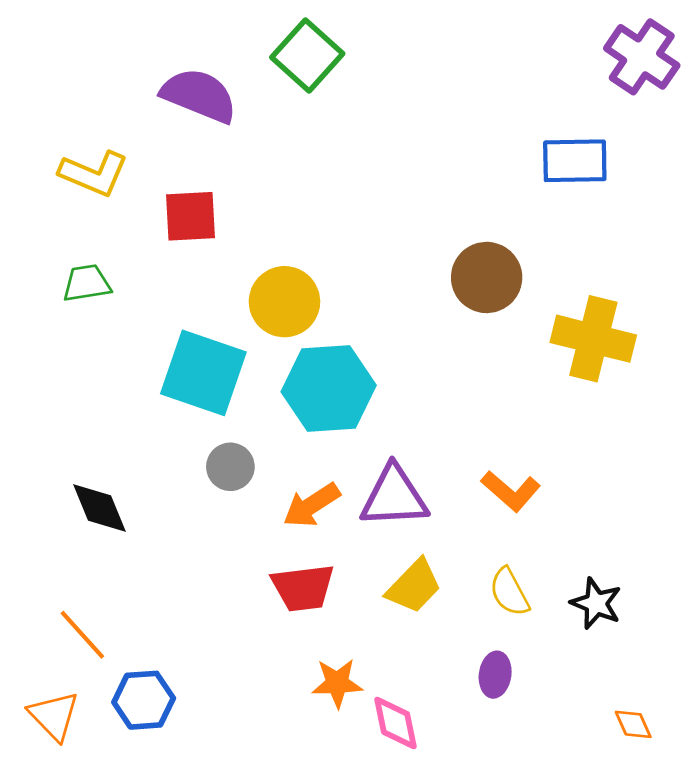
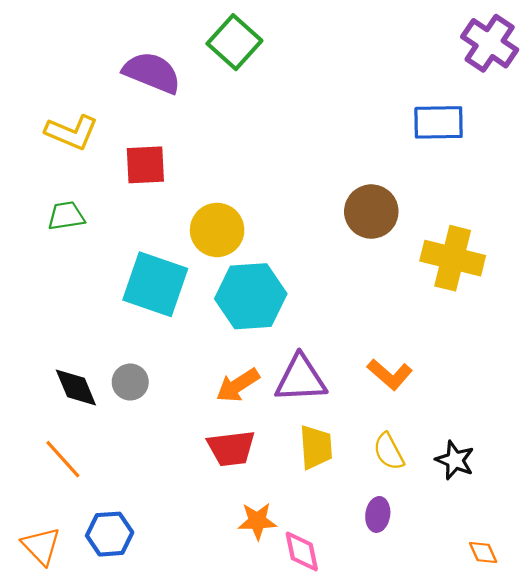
gray circle: (230, 467) -> (130, 382), moved
yellow trapezoid: (414, 586) -> (316, 447), turned -48
orange line: (82, 635) -> (63, 459), moved

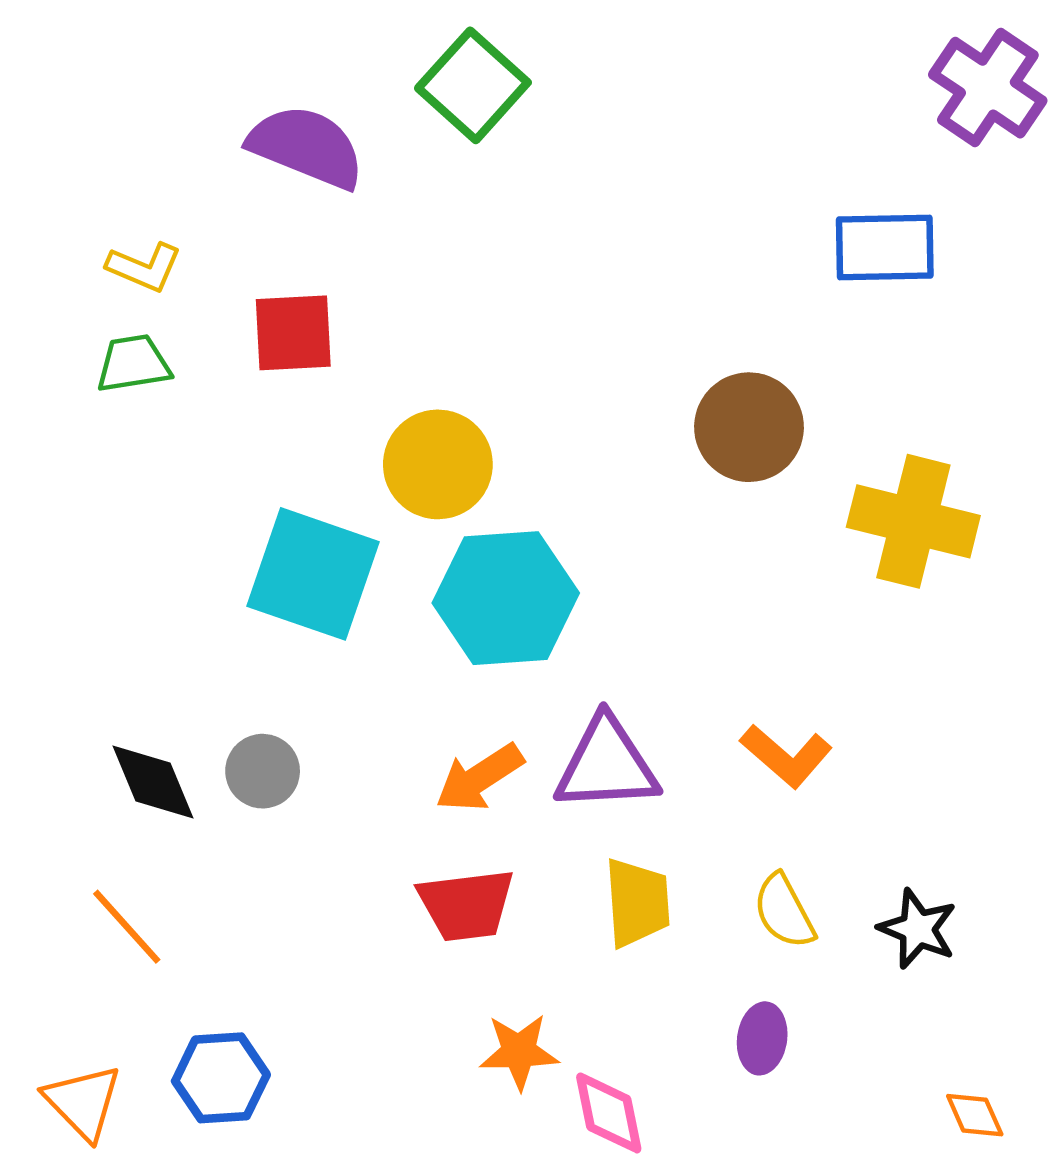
yellow L-shape: (72, 132) -> (144, 267), size x0.7
green trapezoid: (66, 216) -> (133, 364), moved

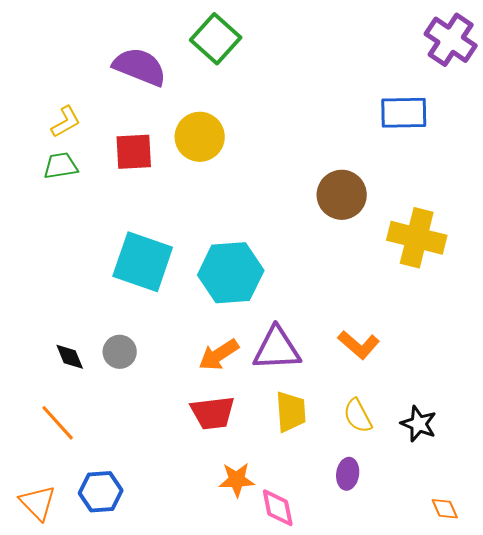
yellow L-shape: (144, 267) -> (66, 122), turned -52
yellow circle: (438, 464) -> (200, 137), moved
black diamond: (153, 782) -> (70, 357), size x0.7

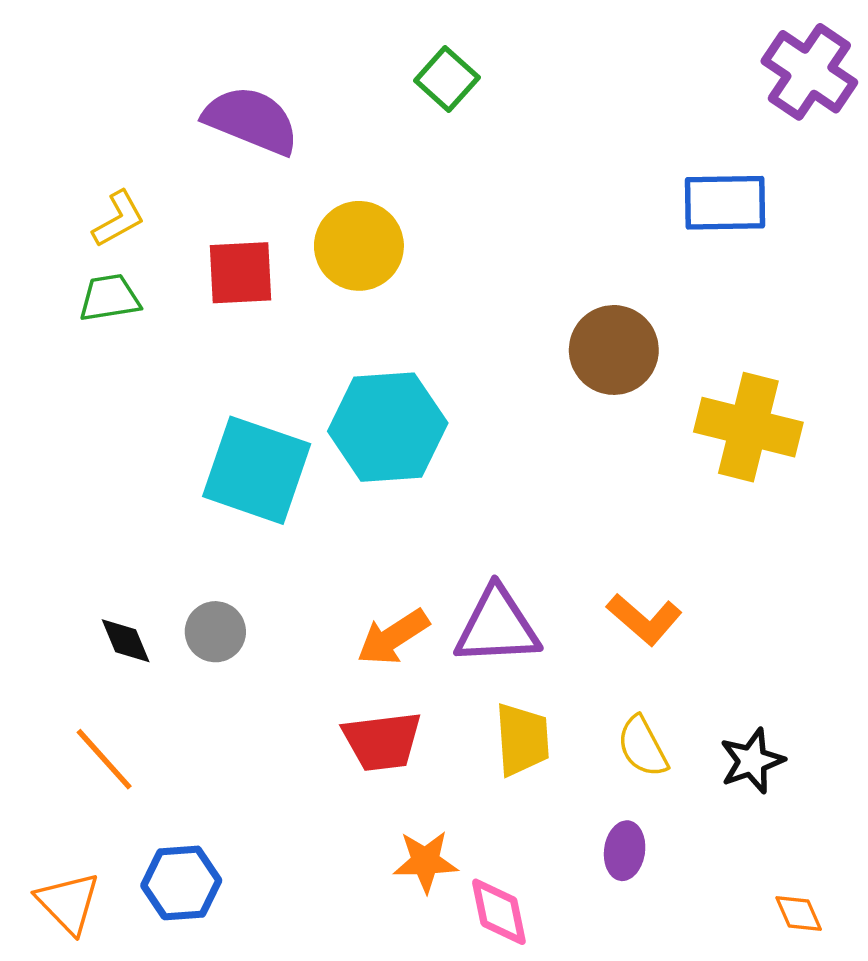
green square: (216, 39) -> (447, 79), moved, size x0.7
cyan hexagon: (231, 273) -> (388, 427), moved
black star: (419, 424) -> (752, 761), turned 30

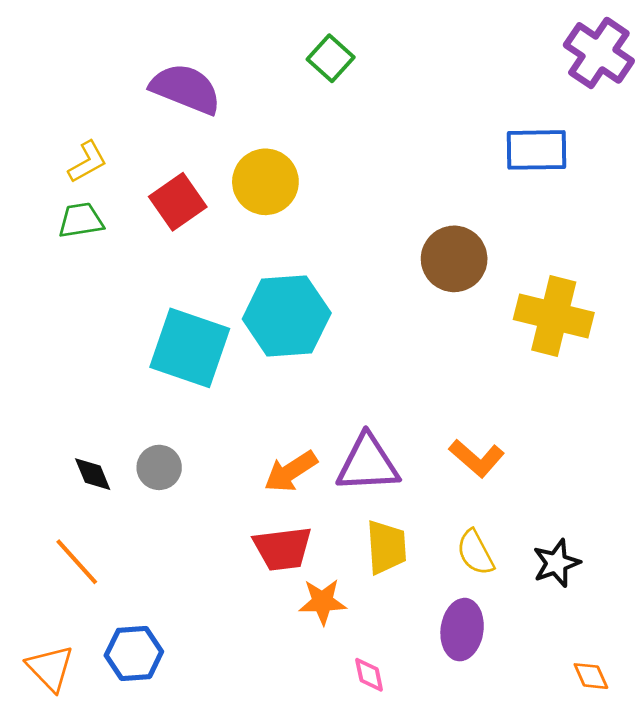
red square: (240, 273) -> (178, 202), turned -32
purple ellipse: (625, 851) -> (462, 630), size x1.4
orange star: (425, 861) -> (323, 602), moved
pink diamond: (499, 912) -> (369, 675), size x0.7

